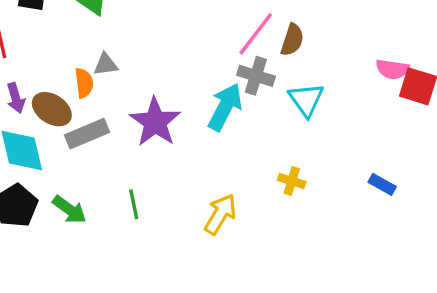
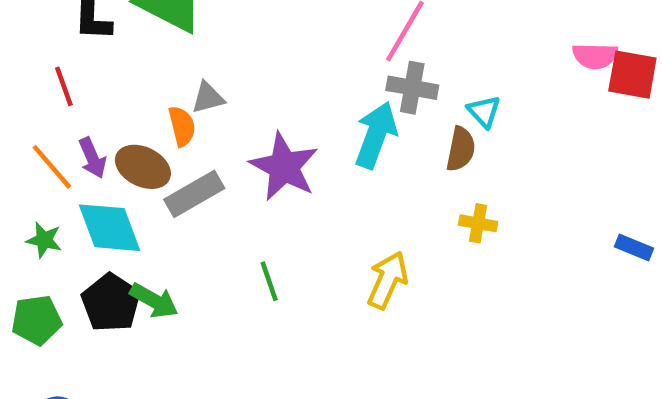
brown semicircle: (292, 40) -> (461, 149), moved
cyan triangle: (306, 100) -> (484, 111), size x0.7
blue rectangle: (382, 184) -> (634, 248), moved
green arrow: (69, 210) -> (154, 301), moved

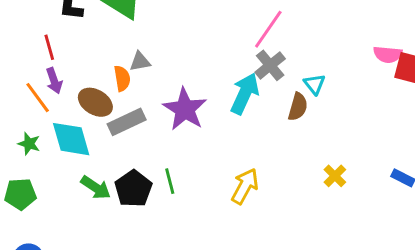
gray cross: (412, 88) -> (270, 65), turned 36
purple arrow: (92, 158) -> (54, 81), moved
yellow cross: (478, 223) -> (335, 176), moved, turned 30
black pentagon: (111, 303) -> (133, 189), moved

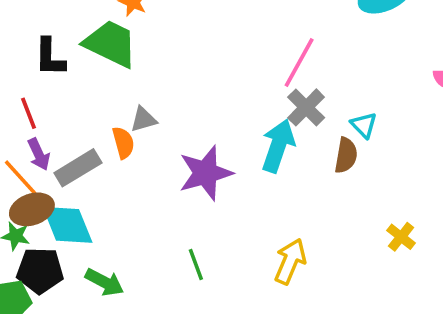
brown ellipse: (95, 102) -> (32, 209), moved, turned -44
purple star: (185, 109) -> (206, 173), turned 30
gray rectangle: (127, 122) -> (78, 168), moved
black pentagon: (133, 189) -> (40, 271), moved, turned -30

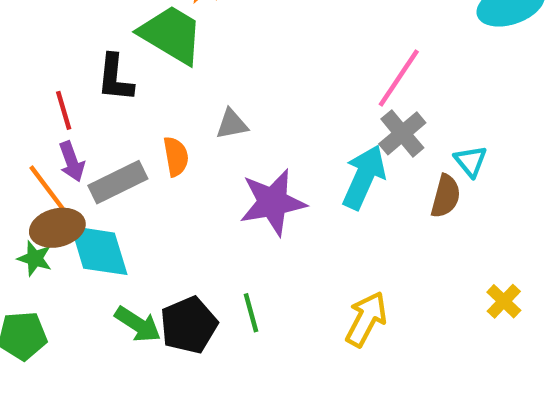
black L-shape: (50, 57) -> (115, 78), moved
gray triangle: (143, 119) -> (232, 124), moved
black pentagon: (40, 271) -> (189, 325), moved, turned -30

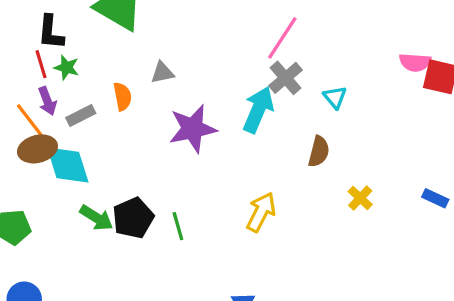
black L-shape: (115, 78) -> (51, 32), moved
gray rectangle: (118, 182) -> (81, 116), size x0.7
brown semicircle: (446, 196) -> (319, 152), moved
green star: (35, 258) -> (67, 68), moved
green line: (251, 313) -> (178, 226), moved

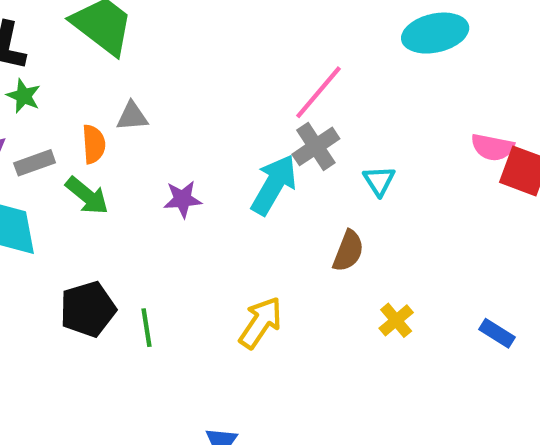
gray triangle: (162, 73) -> (132, 116), moved
purple star: (193, 129) -> (183, 199), size x0.6
green arrow: (96, 218) -> (87, 196), moved

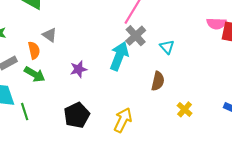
gray triangle: (132, 116) -> (50, 35), turned 49
black pentagon: (88, 309) -> (77, 115), moved
green line: (147, 328) -> (25, 112), moved

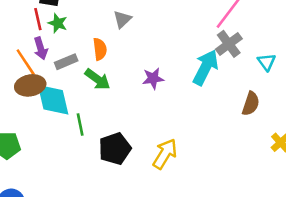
gray triangle: (50, 35) -> (122, 19), moved, turned 35
black pentagon: (77, 115) -> (115, 149), moved
yellow arrow: (123, 120) -> (165, 154), moved

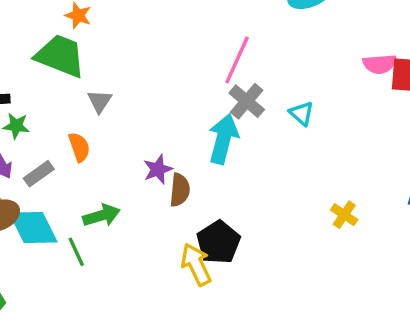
green arrow: (98, 79) -> (102, 215), moved, turned -40
brown semicircle: (251, 104) -> (180, 190), moved
black pentagon: (115, 149) -> (218, 242), moved
yellow arrow: (165, 154) -> (196, 264), turned -44

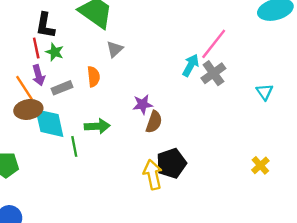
cyan triangle: (302, 113) -> (265, 92), moved
cyan arrow: (223, 139) -> (191, 65), moved, size x0.7

